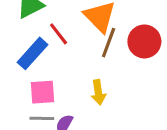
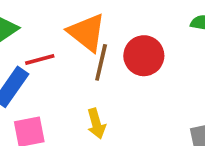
red line: (59, 34) -> (40, 59), turned -60

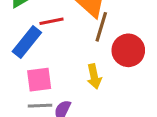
red circle: (144, 56) -> (128, 50), moved

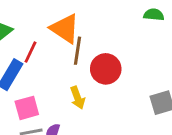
red line: (51, 21) -> (31, 52), turned -45

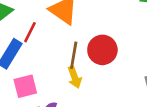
brown line: (78, 51) -> (74, 55), moved

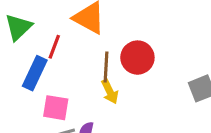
pink square: (25, 86) -> (56, 108), turned 30

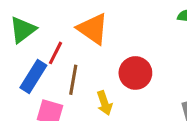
brown line: (106, 67) -> (73, 80), moved

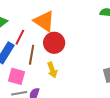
red circle: (135, 73) -> (54, 43), moved

